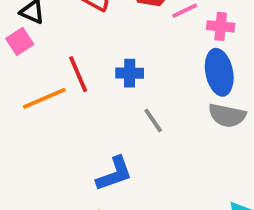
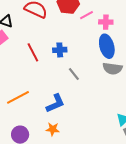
orange line: (44, 98) -> (18, 97), moved

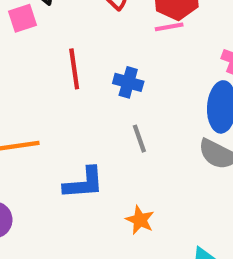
pink line: (86, 15) -> (169, 27), moved
orange star: (53, 129) -> (140, 220), moved

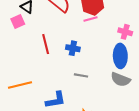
gray line: (139, 139) -> (81, 75), turned -56

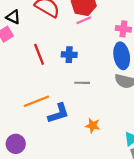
orange line: (20, 85) -> (36, 101), moved

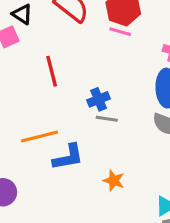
pink line: (84, 20) -> (120, 32), turned 32
blue cross: (69, 55) -> (99, 99), moved, turned -32

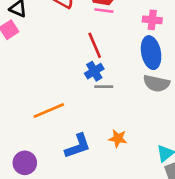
red line: (52, 71) -> (95, 45), moved
blue L-shape: (68, 157) -> (78, 146), moved

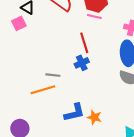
gray line: (104, 87) -> (53, 75), moved
blue L-shape: (78, 146) -> (74, 113), moved

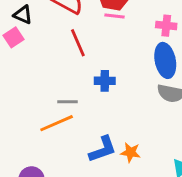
red line: (84, 43) -> (78, 43), moved
blue cross: (82, 63) -> (105, 81), turned 32

